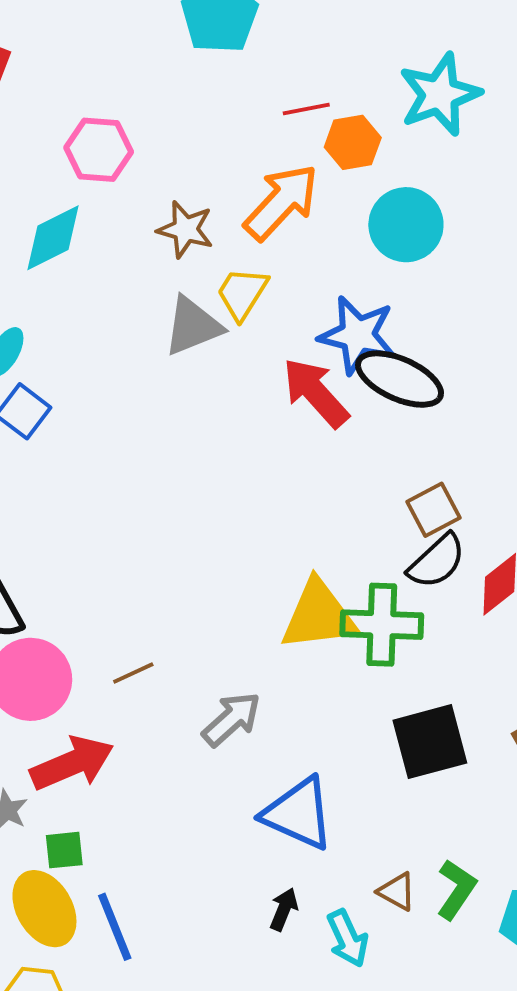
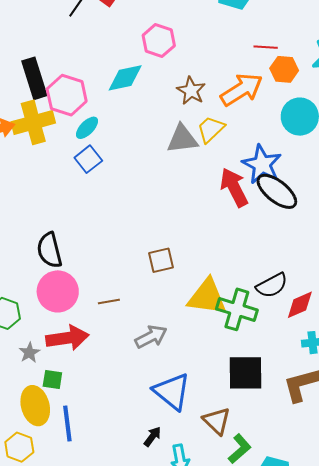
brown square: (434, 510) -> (161, 260), moved
brown triangle: (397, 892) -> (217, 421), moved, size x1.4

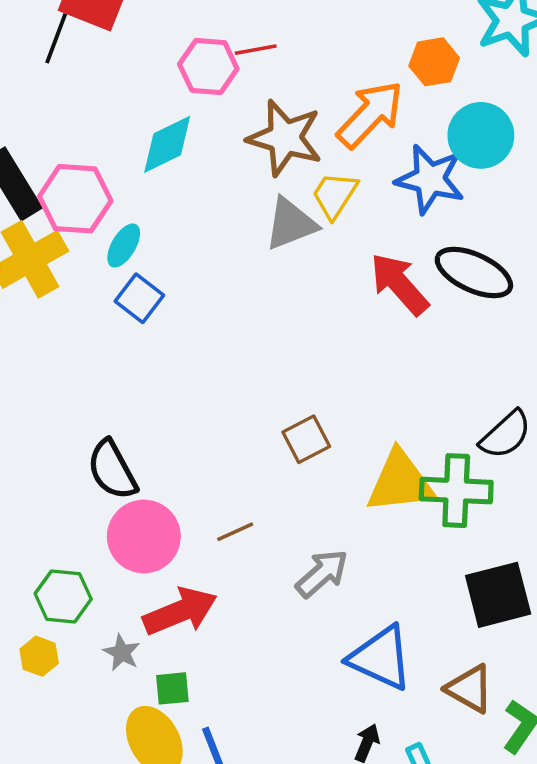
red line: (266, 47) -> (256, 50), moved
brown star: (191, 91) -> (285, 138), size x1.5
blue star: (262, 164) -> (430, 179), moved

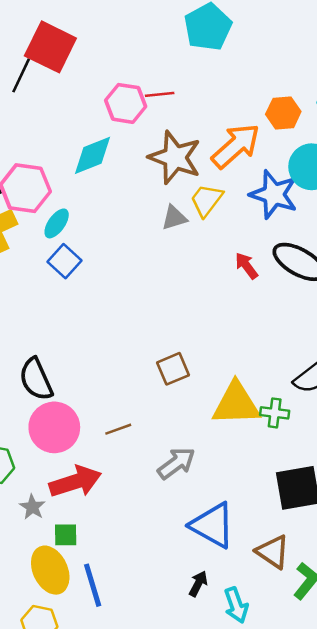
gray triangle: (291, 224) -> (174, 218), size x0.7
red arrow: (399, 284) -> (247, 266), size x0.6
green cross: (456, 491) -> (275, 413), size x0.6

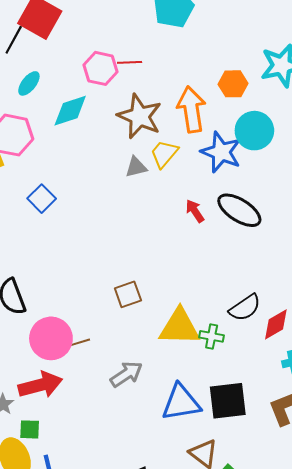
orange arrow: (236, 146) -> (191, 109), turned -60
cyan ellipse: (57, 223) -> (29, 83), moved
pink circle: (54, 427) -> (51, 338), moved
blue triangle: (213, 525) -> (181, 402), moved, turned -42

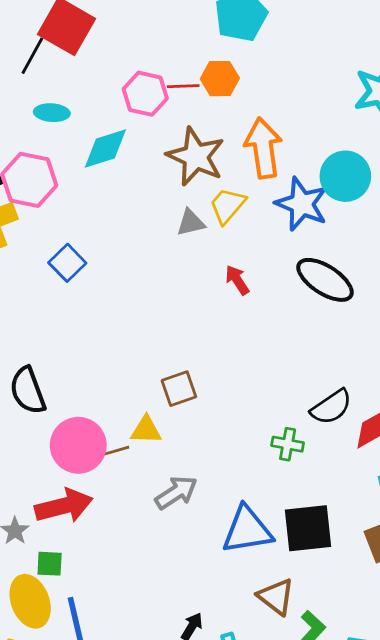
cyan ellipse: (29, 83) -> (52, 113), turned 55
orange hexagon: (233, 84) -> (220, 79), moved
red arrow: (195, 211) -> (237, 280), moved
yellow triangle: (180, 327) -> (146, 430), moved, size x0.6

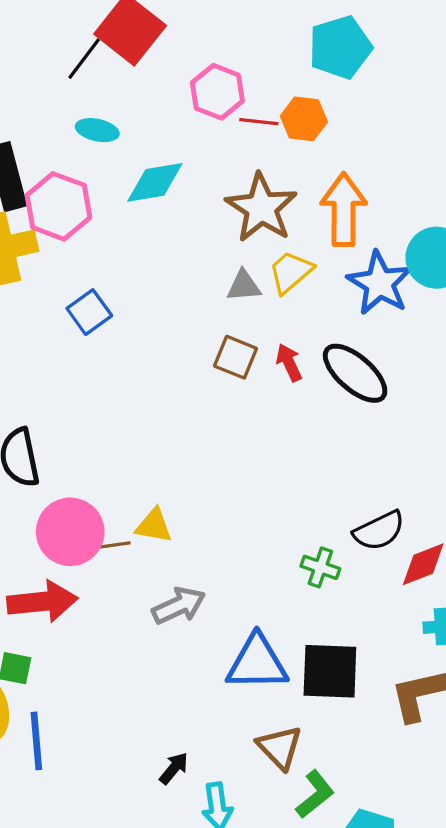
pink hexagon: (145, 94) -> (217, 92), moved
black ellipse: (325, 280) -> (355, 373), moved
brown square: (179, 389) -> (236, 357), moved, turned 33

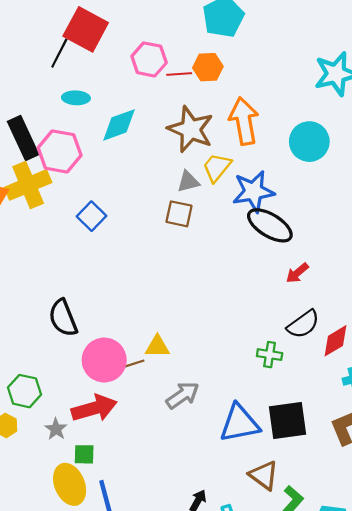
blue star: (380, 283) -> (253, 191), moved, turned -30
brown square: (236, 357) -> (179, 214), moved
red arrow: (289, 363) -> (297, 273), moved, turned -95

